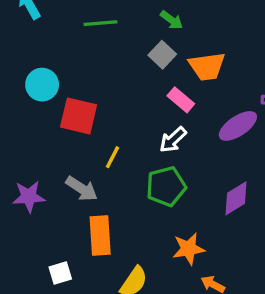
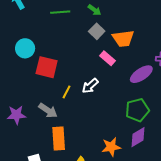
green arrow: (172, 20) -> (94, 10), moved
white arrow: (173, 140) -> (90, 86), moved
green pentagon: (166, 186) -> (137, 110), moved
purple diamond: (236, 198) -> (138, 137), moved

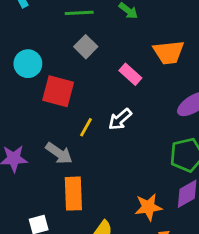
gray square: (97, 31) -> (86, 47), moved
pink rectangle: (108, 58) -> (130, 74), moved

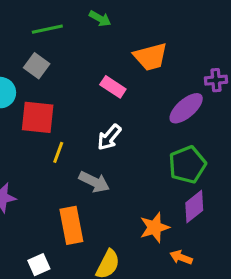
gray square: (86, 47) -> (37, 66), moved
yellow line: (86, 127) -> (58, 152), moved
gray arrow: (59, 153) -> (94, 182), moved

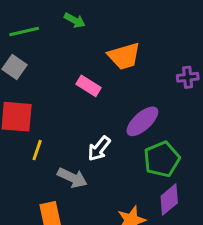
purple ellipse: (186, 108) -> (142, 121), moved
white arrow: (109, 137) -> (99, 149), moved

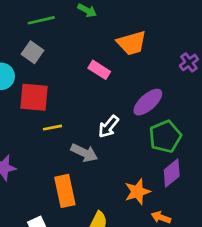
purple cross: (188, 77) -> (189, 62), turned -30
yellow line: (37, 150) -> (52, 128), turned 60

